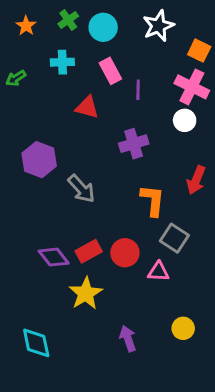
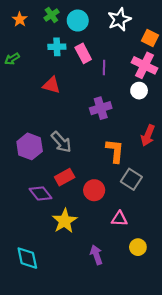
cyan cross: (62, 62) -> (57, 47), moved
red triangle: (87, 107) -> (51, 85), moved
purple hexagon: (39, 160) -> (30, 146), moved
red rectangle: (89, 251) -> (65, 177), moved
pink triangle: (158, 272) -> (119, 219), moved

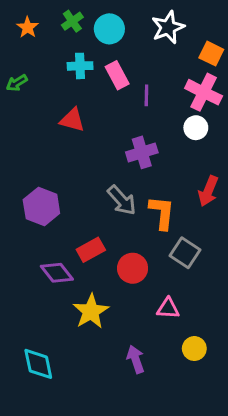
gray arrow: (61, 142) -> (122, 200), moved

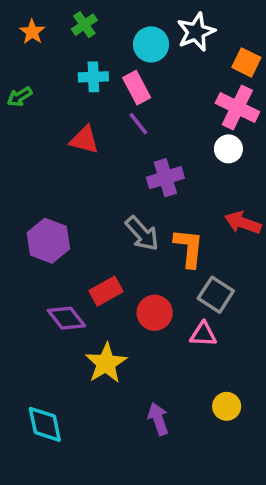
cyan circle: (109, 29) -> (151, 44), moved
purple line: (146, 95) -> (138, 124), moved, turned -40
red arrow: (208, 191) -> (243, 223), turned 88
pink triangle: (168, 308) -> (203, 334), moved

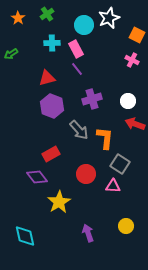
pink cross: (237, 107) -> (132, 60), size x0.6
red triangle: (84, 140) -> (47, 78), turned -30
white circle: (228, 149) -> (128, 101), moved
purple hexagon: (48, 241) -> (52, 106), moved
red rectangle: (106, 291) -> (51, 154), moved

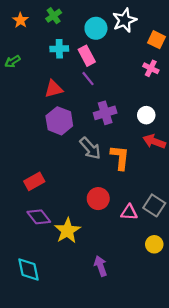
red rectangle: (51, 154) -> (34, 181), moved
gray square: (120, 164) -> (154, 205), moved
purple diamond: (37, 177) -> (39, 217), moved
yellow circle: (126, 226) -> (154, 244), moved

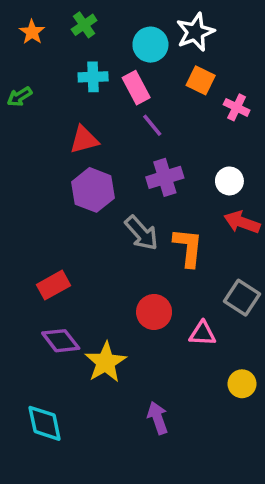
orange square: (157, 40) -> (201, 80), moved
purple line: (88, 79) -> (152, 125), moved
gray square: (154, 205) -> (242, 298), moved

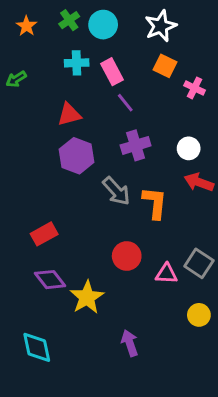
cyan circle: (150, 45) -> (103, 25), moved
gray square: (242, 298) -> (199, 263), moved

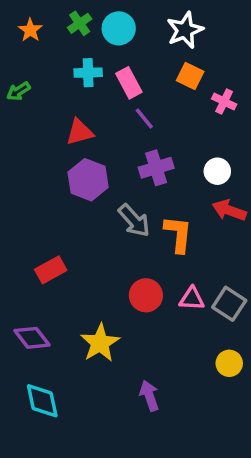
pink triangle: (166, 274) -> (192, 299), moved
purple diamond: (50, 280) -> (32, 338), moved

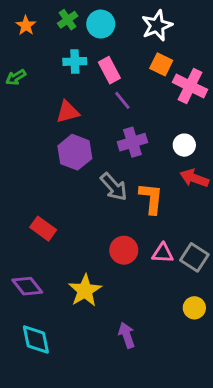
pink cross: (224, 101) -> (190, 86), size x1.6
red rectangle: (51, 270) -> (43, 229), turned 65

